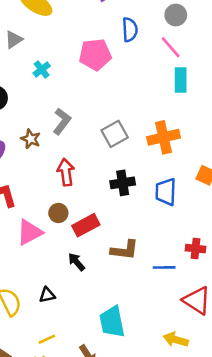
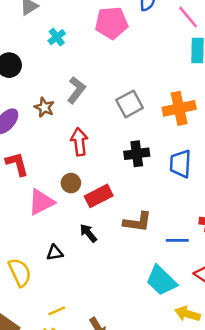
black triangle: (47, 295) -> (55, 253), moved
cyan trapezoid: (112, 322) -> (161, 281), moved, turned -36

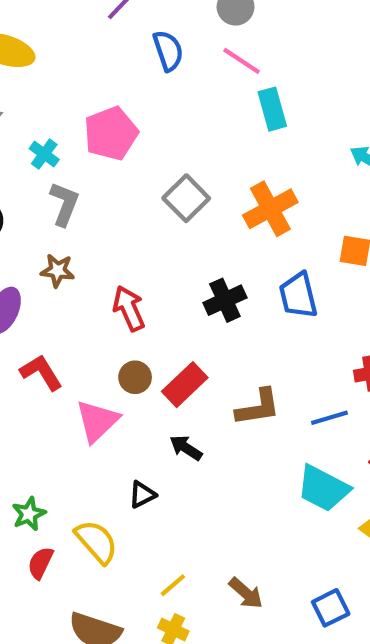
pink pentagon: (111, 23) -> (111, 133), moved
gray L-shape: (76, 90) -> (64, 204), moved
gray square: (130, 104) -> (186, 198), moved

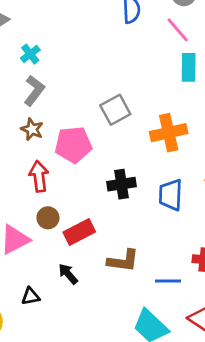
pink pentagon: (111, 133) -> (73, 145), moved
brown star: (58, 271) -> (32, 129), moved
red arrow: (129, 308) -> (39, 176), moved

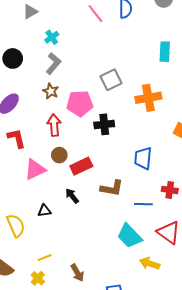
pink line: (178, 30) -> (95, 14), moved
black cross: (122, 184) -> (104, 124), moved
blue trapezoid: (171, 195) -> (143, 158), moved

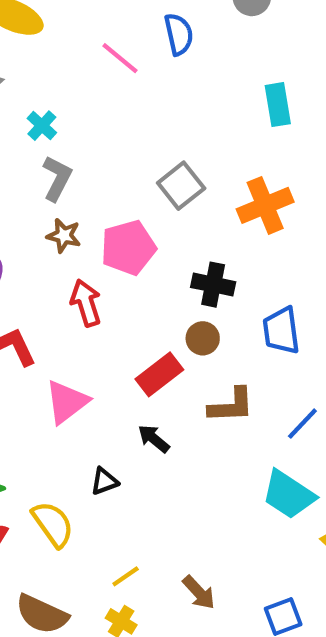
black cross: (104, 124) -> (213, 285), moved, turned 30
brown circle: (59, 155) -> (203, 338), moved
blue line: (143, 204) -> (302, 424), turned -36

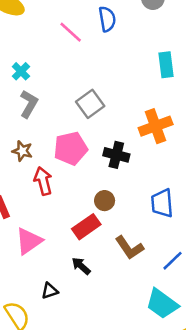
gray square: (181, 186) -> (90, 104), moved
brown star: (64, 236) -> (22, 151), moved
black cross: (213, 285) -> (116, 155), moved
brown circle: (203, 338) -> (105, 201), moved
brown L-shape: (231, 405) -> (129, 248), turned 56

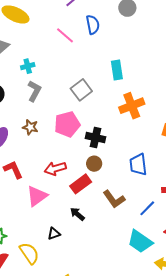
cyan rectangle: (166, 65) -> (117, 70), moved
cyan cross: (21, 71) -> (28, 66), turned 32
black cross: (116, 155) -> (96, 138), moved
red arrow: (43, 181) -> (55, 169), moved, turned -90

